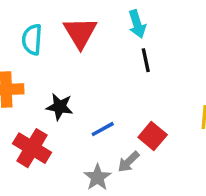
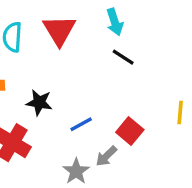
black line: (146, 60) -> (123, 57), turned -45

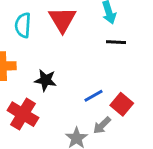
black line: (123, 57) -> (116, 42), turned -30
blue line: (81, 124) -> (93, 96), moved

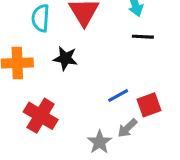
black star: (45, 80) -> (65, 58), moved
red square: (122, 104) -> (149, 105), turned 30

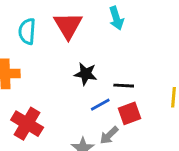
black line: (143, 37) -> (124, 86), moved
black star: (65, 58) -> (86, 74), moved

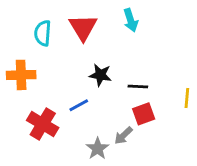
blue line: (100, 105) -> (79, 105), moved

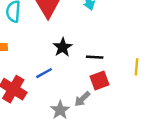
black star: (100, 75) -> (63, 47), turned 30

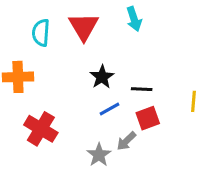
blue line: (44, 73) -> (110, 109), moved

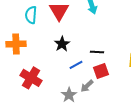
black star: (102, 77) -> (62, 44), moved

